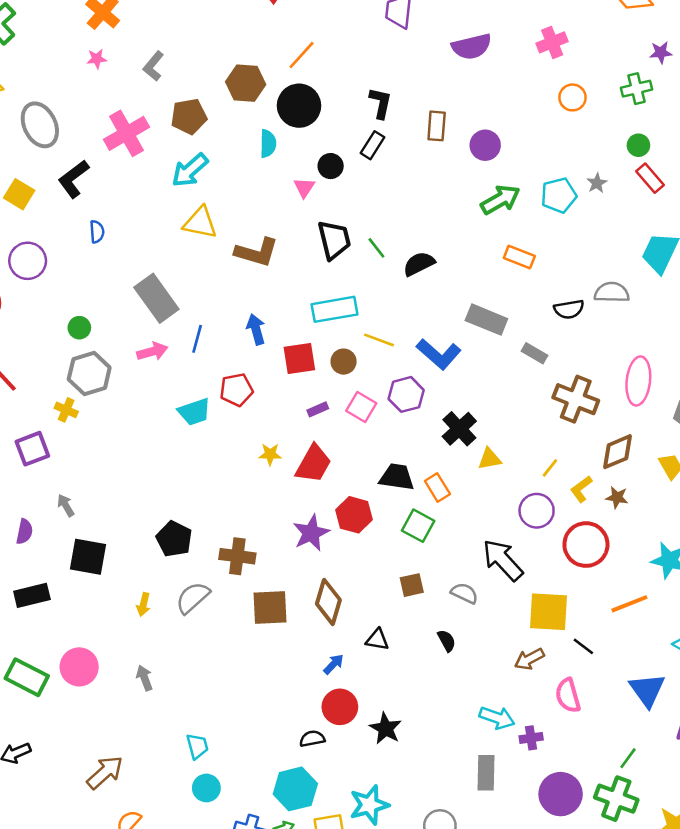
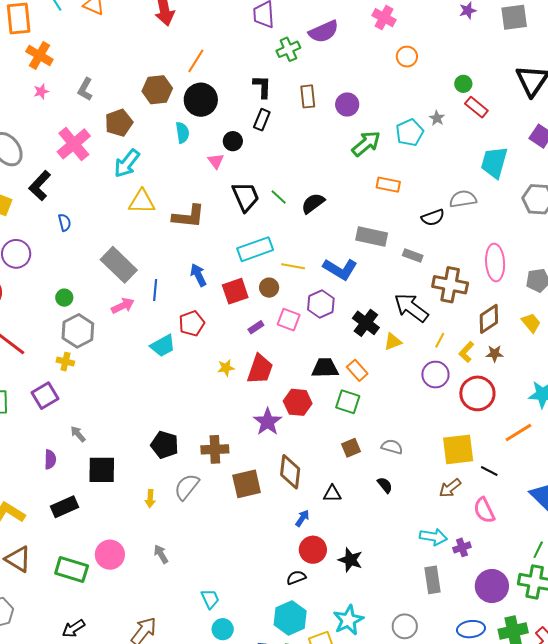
pink cross: (552, 42) -> (384, 18), turned -30
green cross: (637, 89) -> (288, 49), moved
black arrow: (503, 560) -> (411, 308), moved

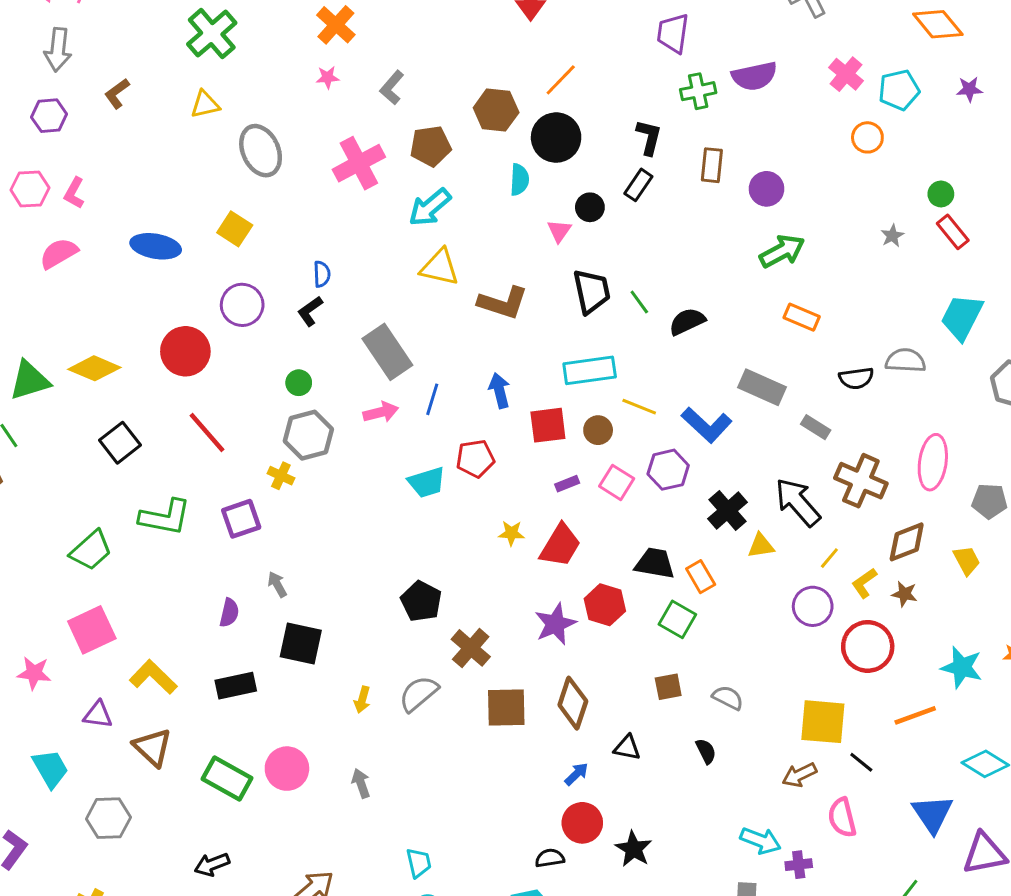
cyan pentagon: (410, 132) -> (899, 90), moved
black L-shape: (40, 186) -> (310, 311), moved, size x0.7
black pentagon: (165, 445) -> (421, 601), moved
brown cross: (215, 449) -> (471, 648), turned 32

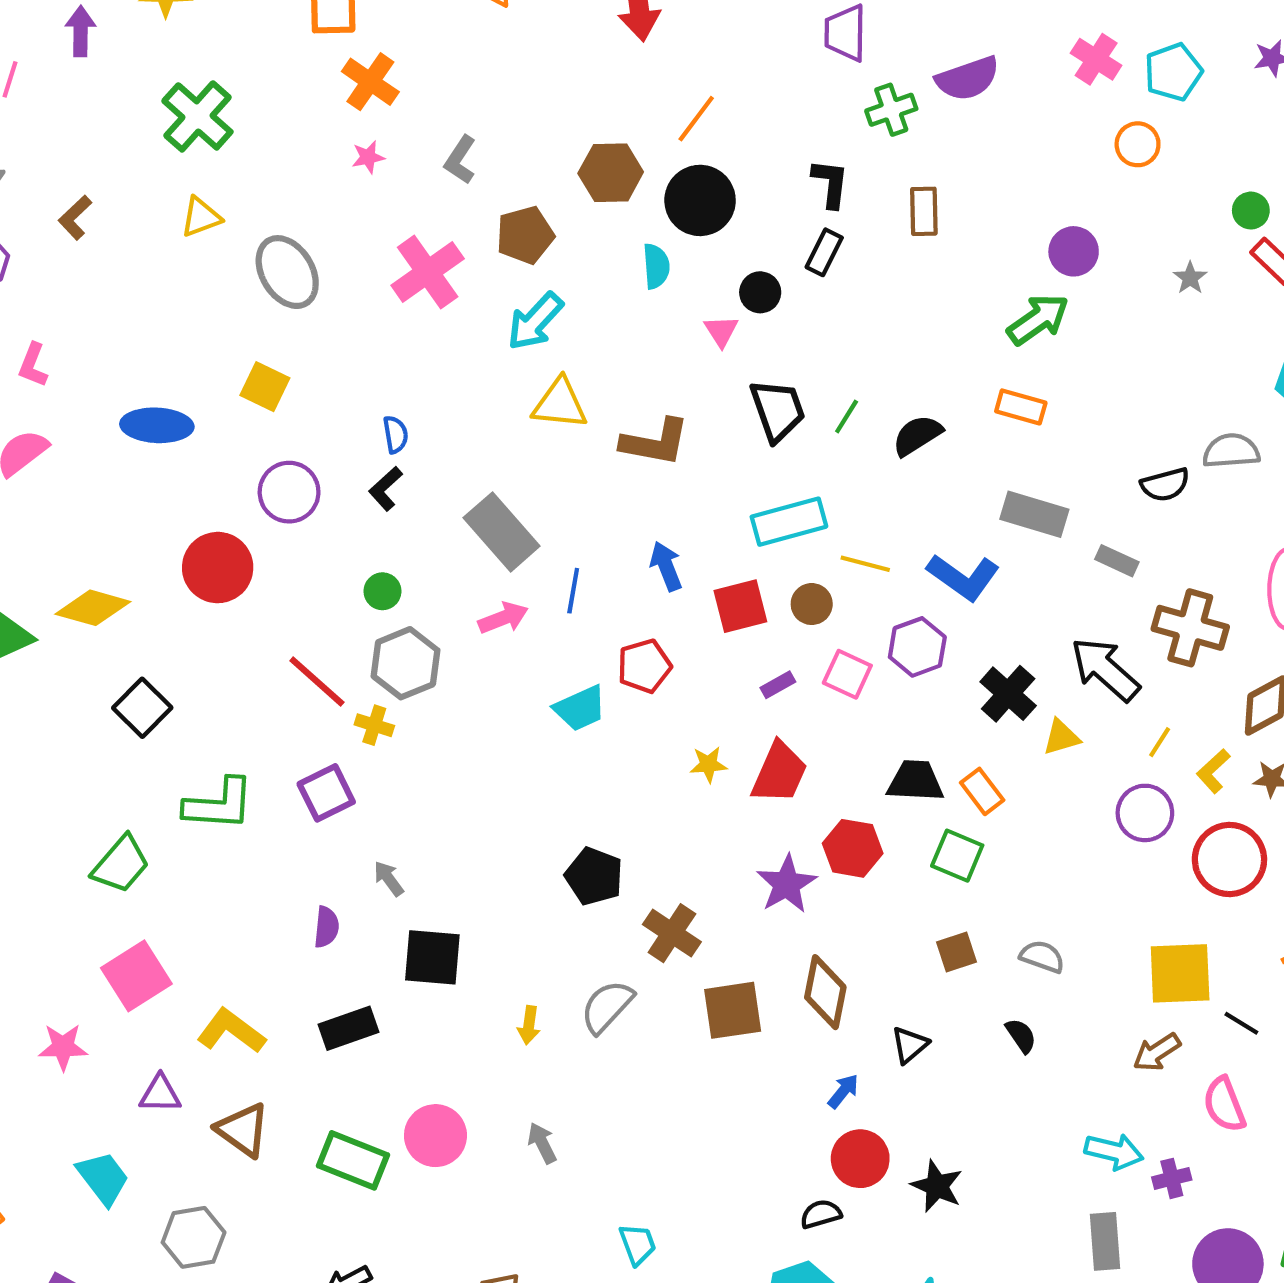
purple circle: (767, 189) -> (1074, 251), moved
green line: (639, 302) -> (847, 416), turned 75
orange rectangle: (802, 317) -> (1021, 407), moved
red line: (207, 433) -> (317, 682), moved
black triangle: (627, 748) -> (910, 1045), turned -44

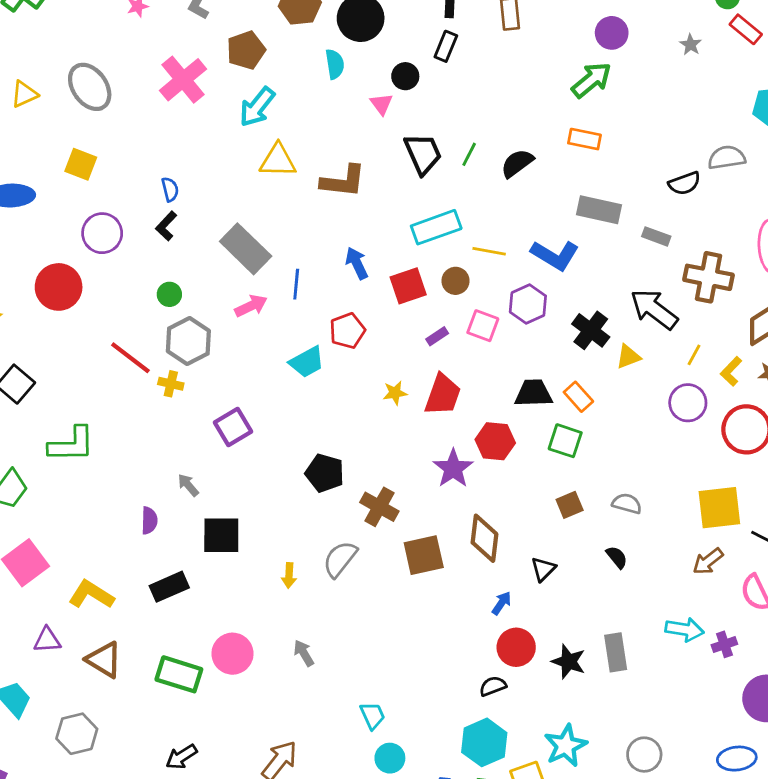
yellow triangle: (201, 217) -> (24, 94), moved
purple square: (326, 793) -> (233, 427), moved
gray rectangle: (1105, 1241) -> (616, 652), moved

